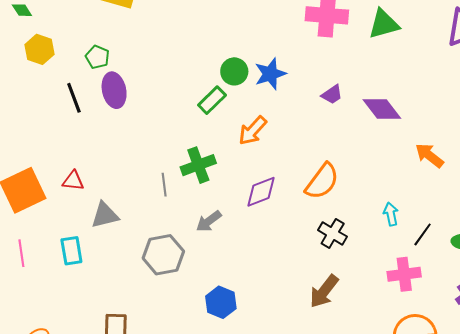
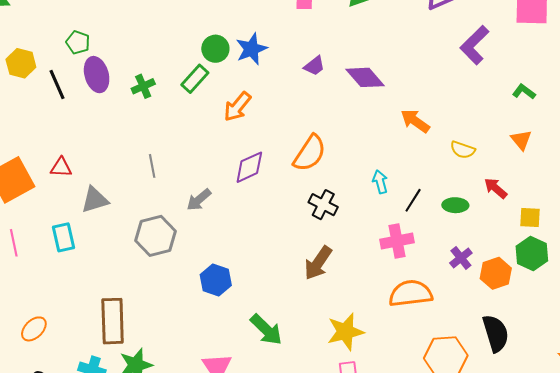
yellow hexagon: (40, 49) -> (21, 63), moved
green cross: (198, 165) -> (143, 86), moved, size x0.7

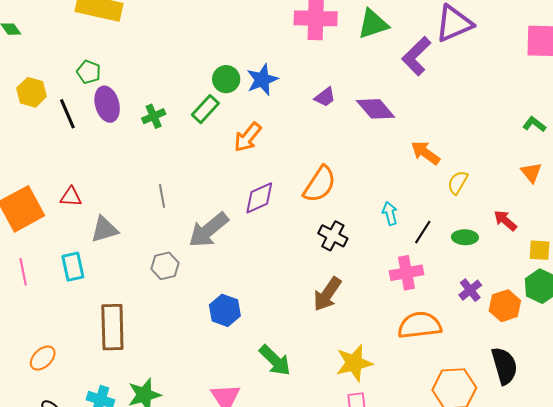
purple L-shape: (475, 45) -> (416, 56), moved
yellow semicircle: (463, 150) -> (458, 183), moved, turned 100
gray arrow: (199, 200) -> (208, 230), size x1.6
gray hexagon: (156, 236) -> (165, 266), size x0.7
brown rectangle: (113, 321) -> (112, 327), moved

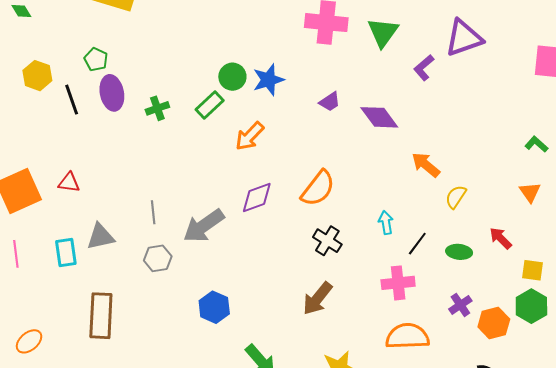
green triangle: (373, 24) -> (383, 32), turned -40
purple L-shape: (416, 56) -> (424, 68), size x0.7
gray line: (162, 196) -> (153, 212), moved
gray triangle: (104, 229) -> (100, 237), moved

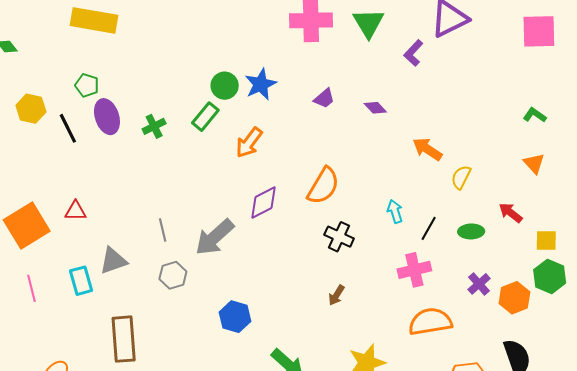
purple diamond: (379, 117) -> (375, 108), size x0.6
brown arrow: (318, 298) -> (336, 295), size x0.6

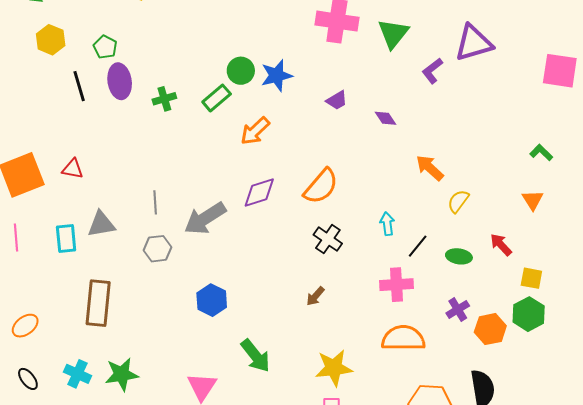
yellow hexagon: (31, 109) -> (51, 40), moved

